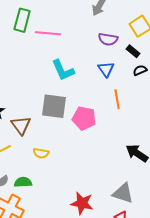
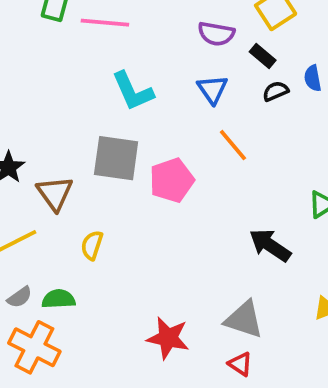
orange line: (117, 99) -> (233, 145), turned -30
pink pentagon: (84, 118) -> (172, 180), turned -30
yellow semicircle: (41, 153) -> (92, 245), turned 98

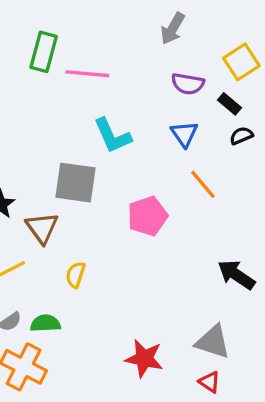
gray square: (116, 158) -> (75, 183), moved

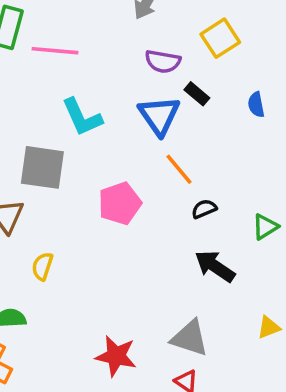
black rectangle: (230, 104) -> (197, 94), moved
blue triangle: (184, 134) -> (159, 115), size x1.4
black semicircle: (241, 136) -> (204, 209), moved

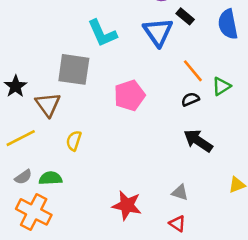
blue semicircle: (256, 105) -> (228, 24), size x1.6
orange line: (179, 169) -> (193, 71), moved
green triangle: (265, 227) -> (221, 86), moved
gray triangle: (190, 338) -> (180, 192), size x0.6

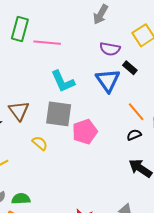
gray square: (74, 69) -> (59, 114), moved
brown triangle: (48, 104) -> (19, 111), moved
yellow semicircle: (74, 141) -> (40, 143), moved, turned 112

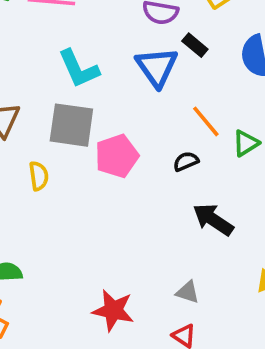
black semicircle: (134, 135) -> (186, 161), moved
yellow semicircle: (40, 143) -> (39, 176), turned 42

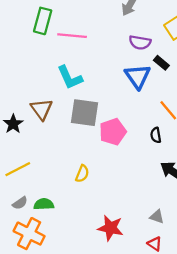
cyan L-shape: (79, 69) -> (70, 77), moved
black semicircle: (186, 161) -> (156, 135), turned -77
yellow semicircle: (39, 176) -> (82, 174), moved, turned 30

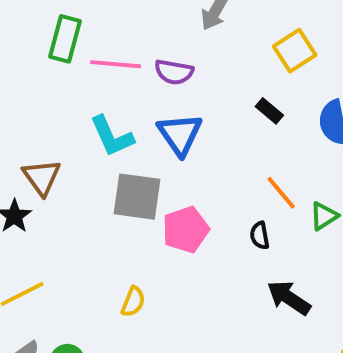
purple semicircle: (140, 42) -> (174, 72), moved
blue triangle: (138, 76) -> (180, 134), moved
brown triangle: (41, 109) -> (42, 177), moved

